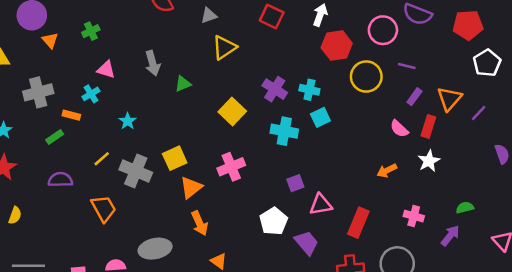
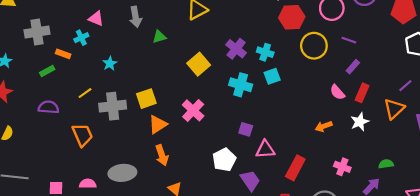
orange triangle: (449, 99) -> (394, 109), moved
pink cross: (231, 167) -> (193, 110), turned -30
gray cross: (136, 171) -> (113, 106), turned -35
purple square: (295, 183) -> (246, 129), turned 32

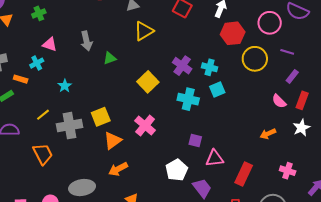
orange arrow: (162, 155) -> (118, 169), turned 84

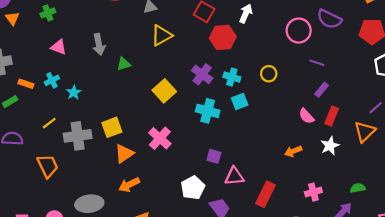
red hexagon: (233, 33) -> (223, 37), moved
yellow circle: (255, 59) -> (269, 74), moved, size x0.6
cyan cross: (37, 63) -> (52, 80), moved
pink cross: (288, 171) -> (313, 192), turned -35

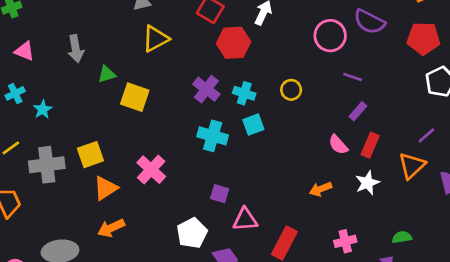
yellow square: (164, 91) -> (135, 97), moved, turned -30

